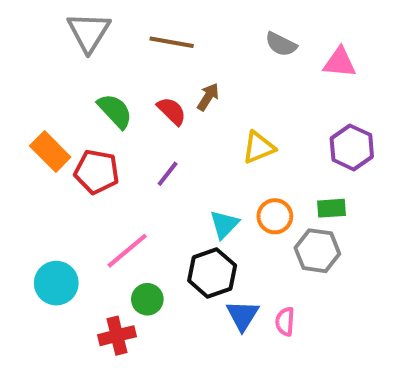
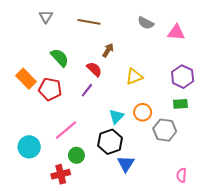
gray triangle: (89, 32) -> (46, 17), size x0.6
red semicircle: (172, 111) -> (94, 69), moved
green rectangle: (332, 208) -> (180, 104), moved
pink semicircle: (285, 322) -> (181, 175), moved

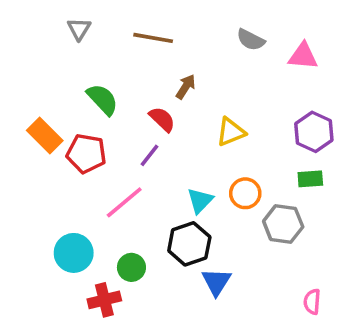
pink line: (66, 130) -> (124, 202), moved
cyan circle: (29, 147) -> (74, 253), moved

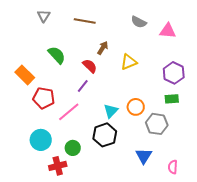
yellow triangle: (231, 132) -> (129, 62), moved
red pentagon: (86, 154) -> (44, 98), moved
blue triangle: (216, 282) -> (144, 156), moved

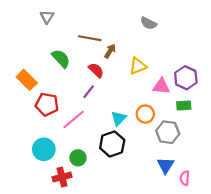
brown line: (85, 21) -> (90, 38), moved
pink triangle: (168, 31) -> (161, 86), moved
blue triangle: (144, 156) -> (166, 165), moved

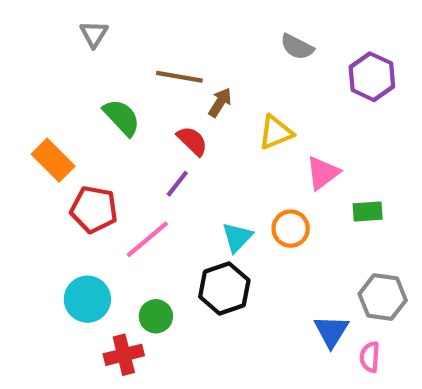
purple hexagon: (186, 78) -> (372, 77), moved
pink triangle: (161, 86) -> (323, 173), turned -42
gray hexagon: (168, 132) -> (383, 297), moved

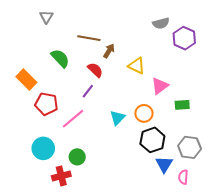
gray semicircle: (297, 47) -> (161, 23), moved, turned -42
yellow triangle: (276, 132) -> (137, 66), turned 48
black hexagon: (224, 288) -> (152, 140), moved

